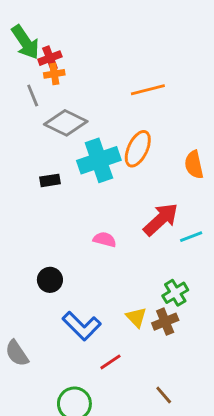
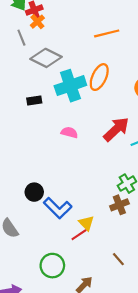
orange cross: (54, 74) -> (37, 22), turned -32
pink semicircle: (105, 240) -> (69, 132), moved
black circle: (50, 280) -> (34, 192), moved
yellow triangle: (136, 317) -> (86, 223), moved

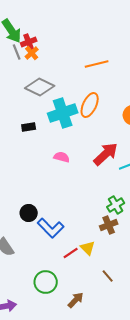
gray line: (21, 38) -> (17, 52), moved
yellow triangle: (86, 223) -> (88, 248), moved

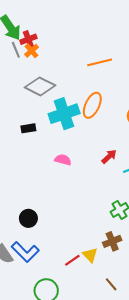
red arrow: (106, 154) -> (109, 157), size x0.6
brown cross: (109, 225) -> (112, 241), moved
blue L-shape: (51, 228) -> (25, 252), moved

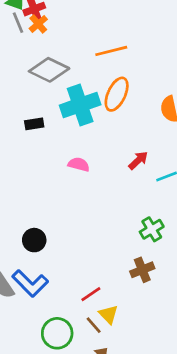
orange line: (100, 62) -> (111, 51), moved
yellow triangle: (90, 255) -> (108, 314), moved
brown line: (111, 284) -> (94, 325), moved

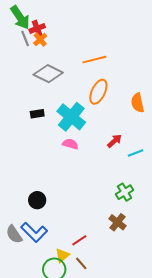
cyan cross: (80, 105) -> (71, 117), moved, turned -32
brown cross: (142, 270) -> (117, 222), turned -30
yellow triangle: (108, 314) -> (62, 255), moved, turned 35

